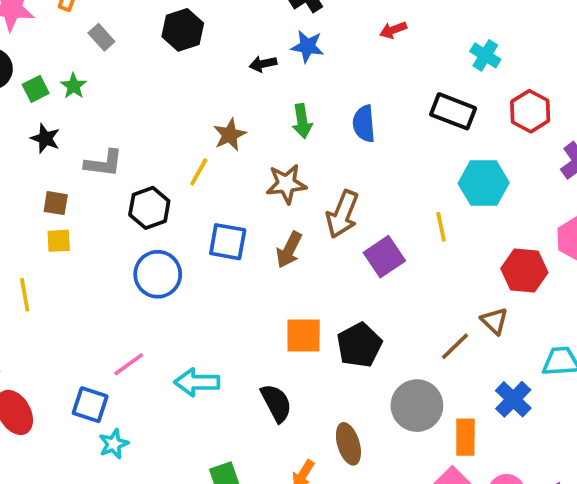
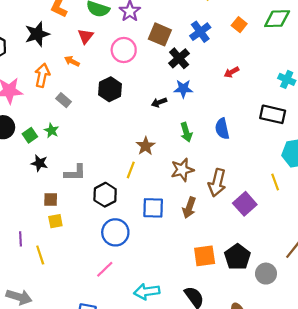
pink line: (129, 364) -> (105, 269), moved
gray circle: (417, 406) -> (266, 274), moved, size x0.7

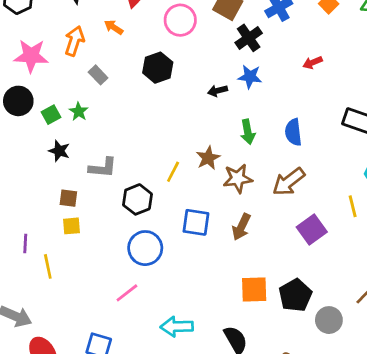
brown star: (146, 146) -> (208, 158), moved
brown arrow: (217, 183) -> (289, 182), moved, turned 32

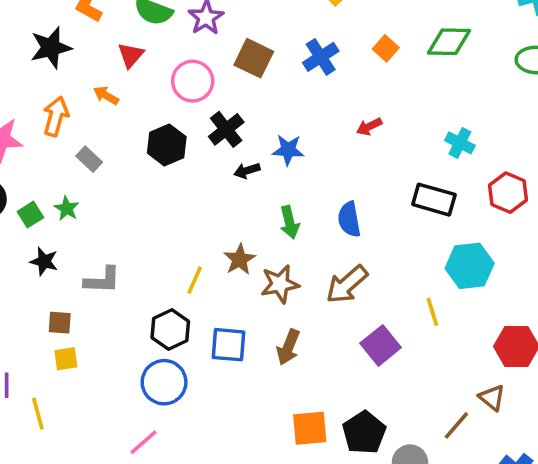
black cross: (249, 38) -> (226, 129), moved
black hexagon: (137, 199) -> (170, 330), moved

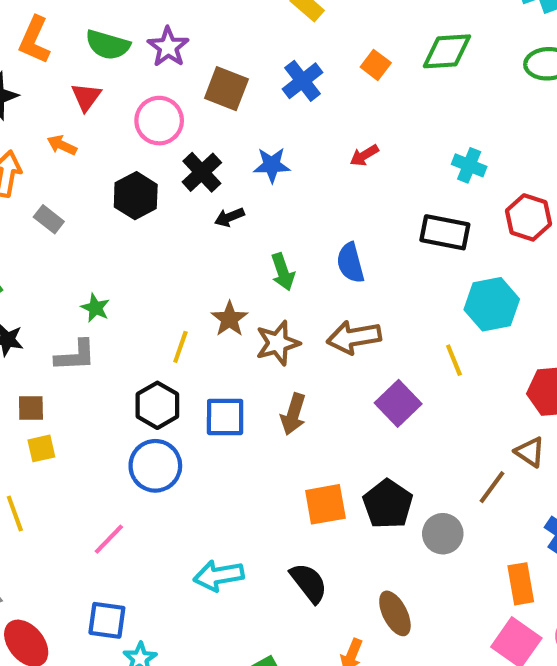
blue star: (288, 150) -> (272, 165), moved
green star: (67, 208) -> (95, 308), moved
brown arrow: (347, 285) -> (354, 337), turned 36
pink line: (143, 442) -> (109, 539), moved

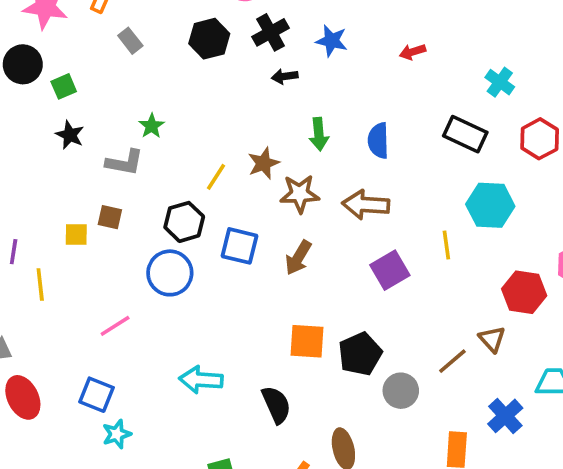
brown square: (31, 408) -> (110, 217), moved

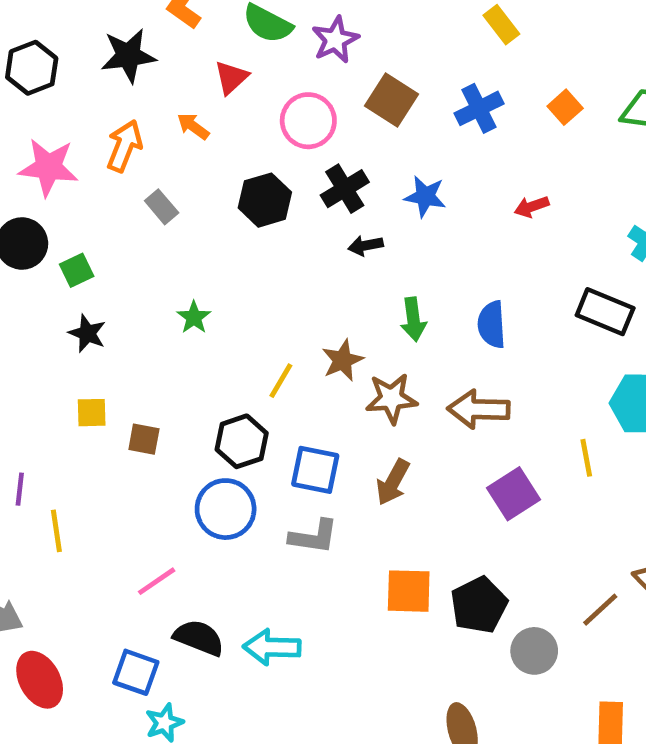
gray L-shape: (125, 162) -> (314, 537), moved
yellow square: (76, 235) -> (92, 413), moved
black semicircle: (276, 405) -> (199, 638), moved, turned -42

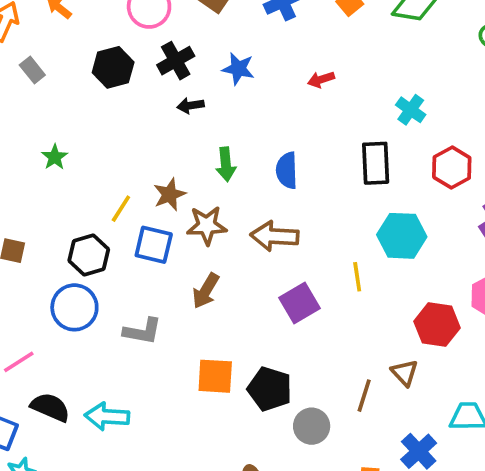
black rectangle: (605, 312) -> (376, 163), turned 63
blue square: (315, 470) -> (154, 245), moved
black pentagon: (479, 605) -> (270, 389), turned -30
brown line: (600, 610) -> (364, 396), turned -32

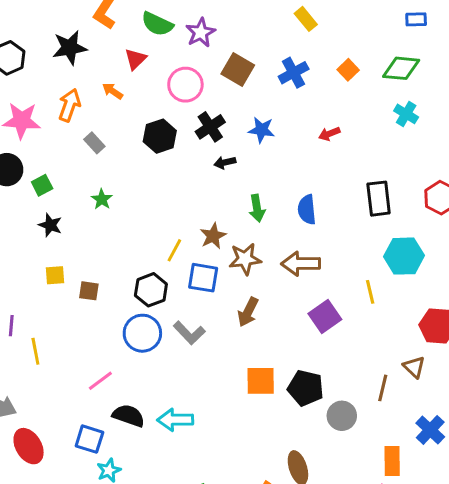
cyan cross: (411, 110) -> (406, 114), moved
green star: (55, 157) -> (102, 199), moved
gray L-shape: (142, 331) -> (189, 333), moved, turned 40

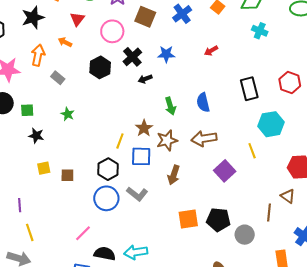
green square: (42, 185) -> (27, 110), turned 32
yellow line: (35, 351) -> (30, 232), moved

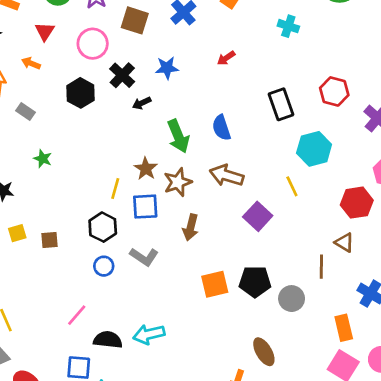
green arrow: (170, 106) -> (178, 136), size x1.4
brown arrow: (204, 138) -> (227, 175), turned 30
blue circle: (106, 198) -> (104, 266), size x0.6

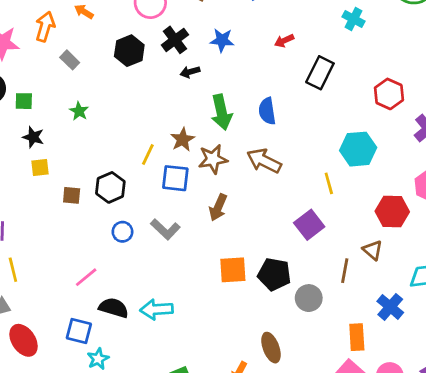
black rectangle: (281, 104) -> (320, 73), moved, turned 36
purple square: (258, 216) -> (309, 225), moved
black hexagon: (103, 227) -> (110, 187), moved
yellow square: (17, 233) -> (40, 168), moved

